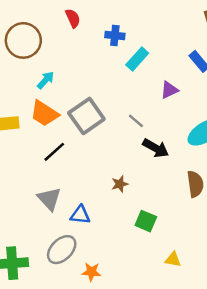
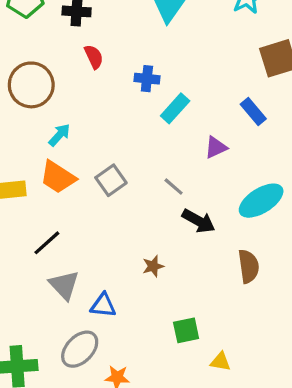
gray square: (86, 116) -> (111, 180), size x0.7
black line: (54, 152) -> (47, 243), moved
green square: (146, 221) -> (186, 330), moved, turned -35

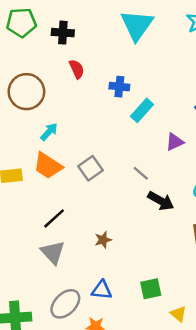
black line: (47, 243) -> (54, 218), moved
brown star: (153, 266) -> (103, 240), moved
blue triangle: (103, 305) -> (102, 290), moved
yellow triangle: (220, 362) -> (178, 314), turned 30

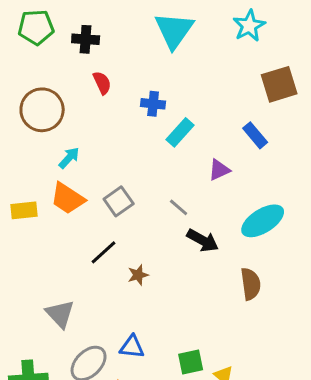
black line: (54, 218) -> (104, 252), moved
brown star: (103, 240) -> (138, 275), moved
gray triangle: (53, 252) -> (60, 314), moved
green square: (151, 289) -> (191, 362), moved

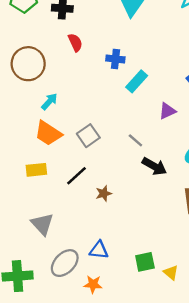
yellow rectangle: (24, 210) -> (36, 170), moved

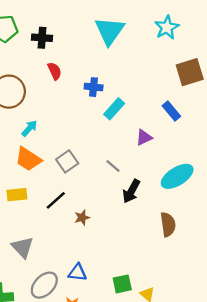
black arrow: (154, 166) -> (131, 191), turned 90

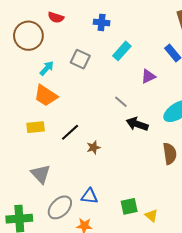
red semicircle: (55, 71) -> (56, 17), moved, turned 133
blue cross: (94, 87) -> (102, 22), moved
gray square: (67, 161) -> (80, 59), moved, turned -30
black arrow: (131, 191) -> (137, 124), turned 80

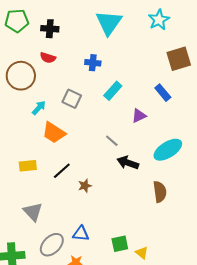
orange trapezoid: (46, 96) -> (54, 133), moved

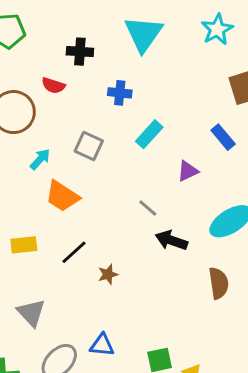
black cross: (50, 29) -> (80, 52), moved

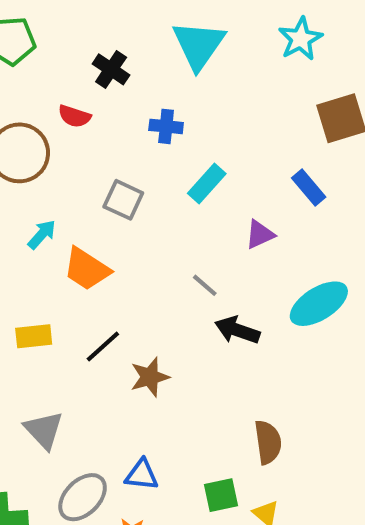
black cross: (80, 52) -> (111, 69), turned 30
cyan arrow: (40, 159) -> (42, 234), moved
brown star: (108, 274) -> (150, 377), size x1.4
brown semicircle: (219, 283) -> (268, 442), moved

